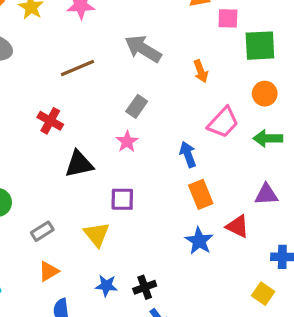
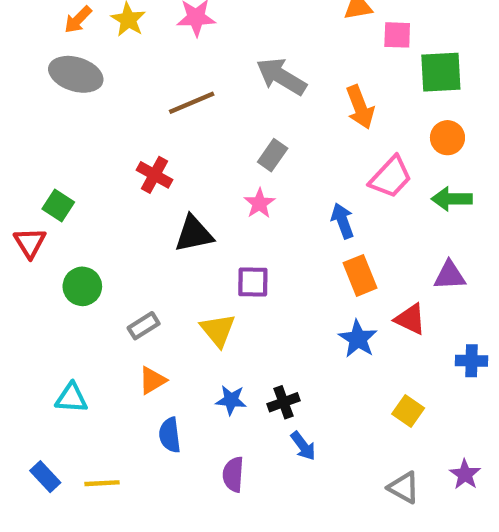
orange arrow: (201, 71) -> (360, 107), size x1.4
yellow square: (263, 294) -> (408, 411), moved

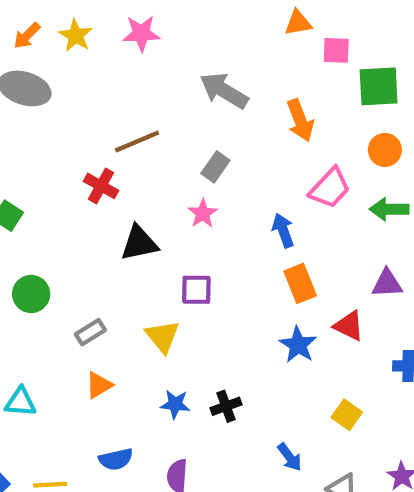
brown line: (192, 103) -> (137, 141), moved
blue semicircle: (170, 435) -> (116, 459), moved, turned -96
blue arrow: (303, 446) -> (290, 457), moved

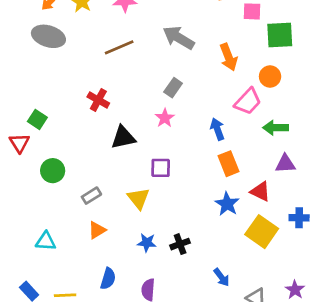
brown line: (137, 141) -> (119, 47), moved
orange circle: (385, 150) -> (270, 76), moved
green arrow: (389, 209) -> (276, 128), moved
yellow square: (347, 415) -> (262, 232), moved, size x1.6
blue semicircle: (116, 459) -> (108, 279), turned -60

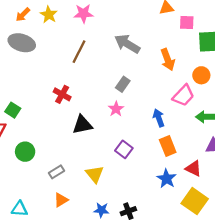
brown line: (119, 47) -> (79, 52), turned -40
purple square: (161, 168) -> (124, 149), moved, turned 36

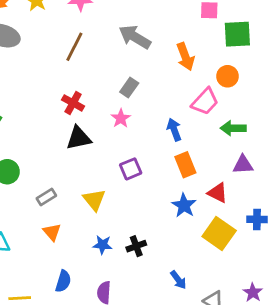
red cross: (62, 94) -> (73, 103), moved
purple square: (124, 149) -> (131, 169), turned 30
orange triangle: (61, 200) -> (52, 232), turned -40

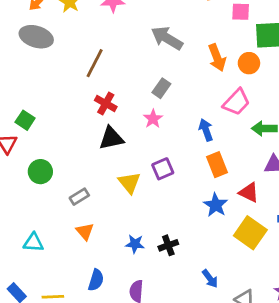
brown line: (74, 47) -> (95, 63), moved
orange circle: (227, 76) -> (249, 63), moved
yellow triangle: (94, 200) -> (129, 183), moved

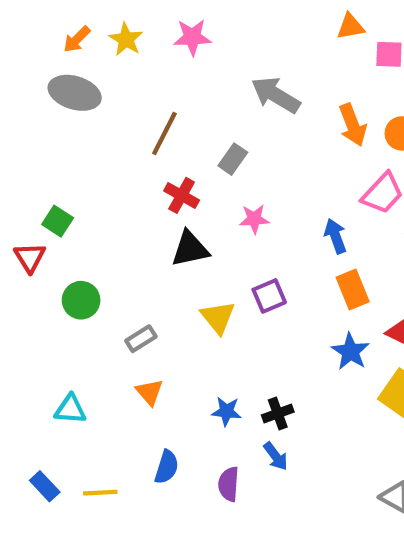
gray rectangle: (161, 88) -> (233, 159), moved
pink star: (153, 119) -> (254, 219), turned 30
blue arrow: (210, 279) -> (276, 456), moved

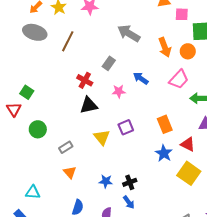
brown line: (164, 133) -> (68, 41), moved
blue arrow: (335, 236) -> (141, 78), moved, turned -35
cyan triangle: (70, 409) -> (33, 192), moved

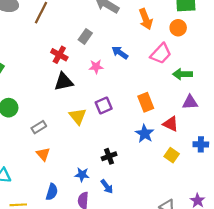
orange circle: (188, 51) -> (178, 28), moved
yellow square: (189, 173) -> (172, 155), size x0.6
blue star: (106, 181) -> (82, 175), moved
black cross: (130, 182) -> (109, 156), moved

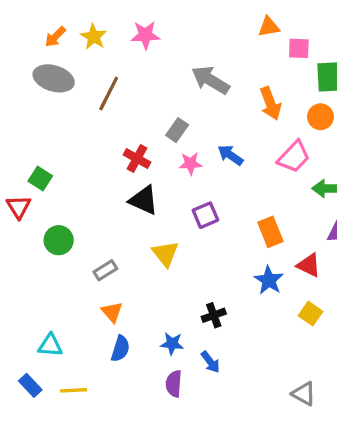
pink star: (96, 67) -> (190, 163), moved
black triangle: (64, 82) -> (144, 200), turned 36
purple square: (104, 106) -> (205, 215), moved
blue semicircle: (52, 192) -> (120, 349), moved

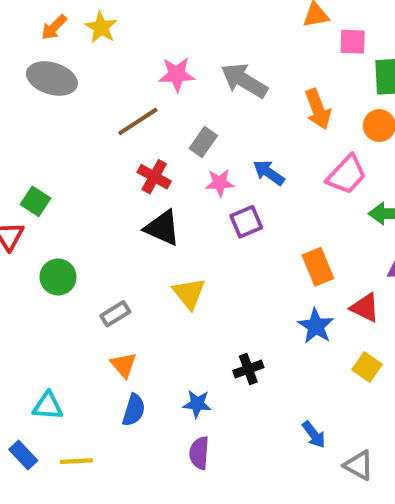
pink star: (145, 35) -> (177, 74), moved
brown line: (109, 93) -> (138, 121), moved, turned 30
purple square: (205, 215) -> (246, 222), moved
blue arrow: (210, 362) -> (314, 435), moved

